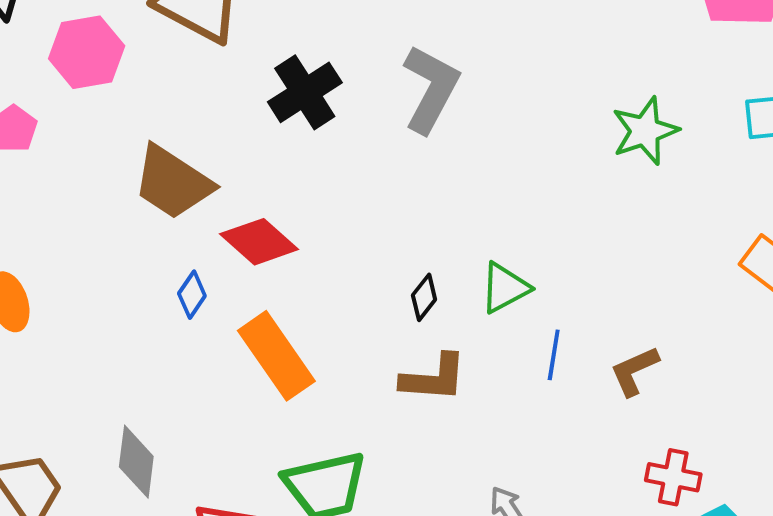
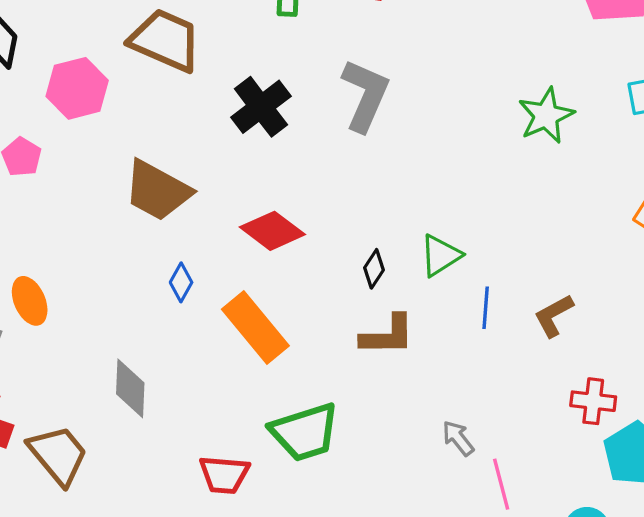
red diamond: (259, 242) -> (272, 231), moved
gray diamond: (136, 462) -> (130, 388), moved

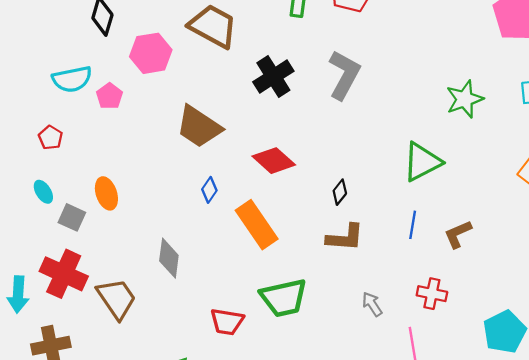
green triangle: (440, 255) -> (422, 162), moved, size x1.4
red cross: (593, 401) -> (432, 294), moved
gray arrow: (458, 438) -> (372, 304), moved

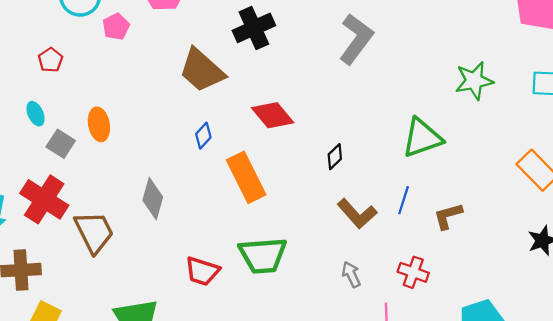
black cross: (273, 76) -> (254, 28), moved
brown L-shape: (345, 238) -> (357, 214), moved, turned 36

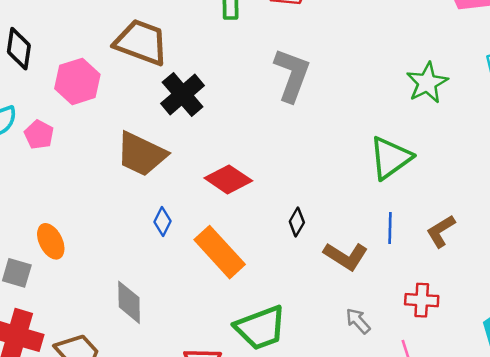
black diamond: (335, 157) -> (297, 222), moved

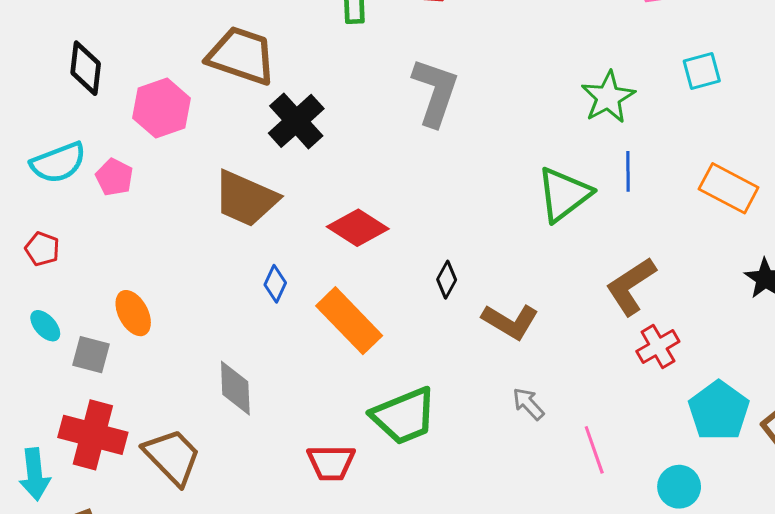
blue line: (390, 228) -> (628, 171), moved
brown L-shape: (441, 231) -> (631, 286), size x1.4
red cross: (422, 300) -> (658, 346), moved, turned -32

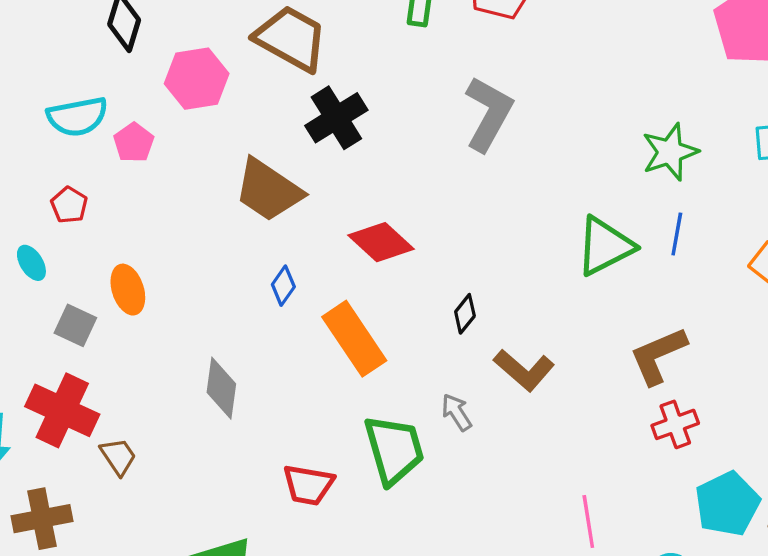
red pentagon: (42, 249) -> (69, 205), moved
cyan ellipse: (45, 326) -> (31, 263), moved
gray arrow: (528, 404) -> (457, 412), moved
green trapezoid: (404, 416) -> (394, 450), turned -94
brown trapezoid: (172, 457) -> (118, 456), moved, size x0.6

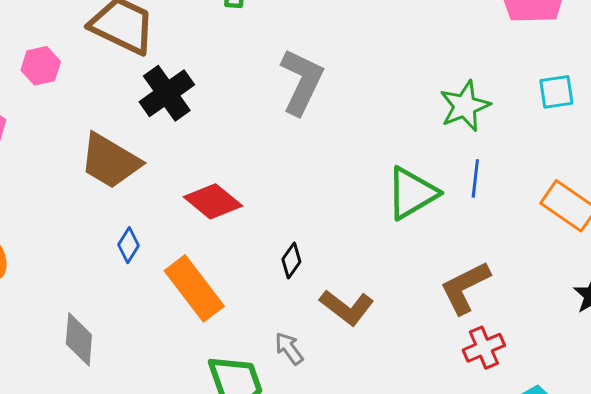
pink hexagon: (197, 79) -> (41, 66), size x0.7

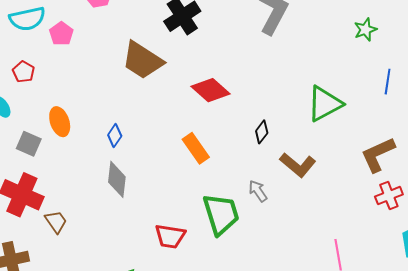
green star: (465, 106) -> (365, 30), moved, size x0.7
green triangle: (412, 193) -> (325, 104), moved
blue diamond: (129, 245) -> (115, 135), moved
orange rectangle: (194, 288) -> (196, 148), size x0.7

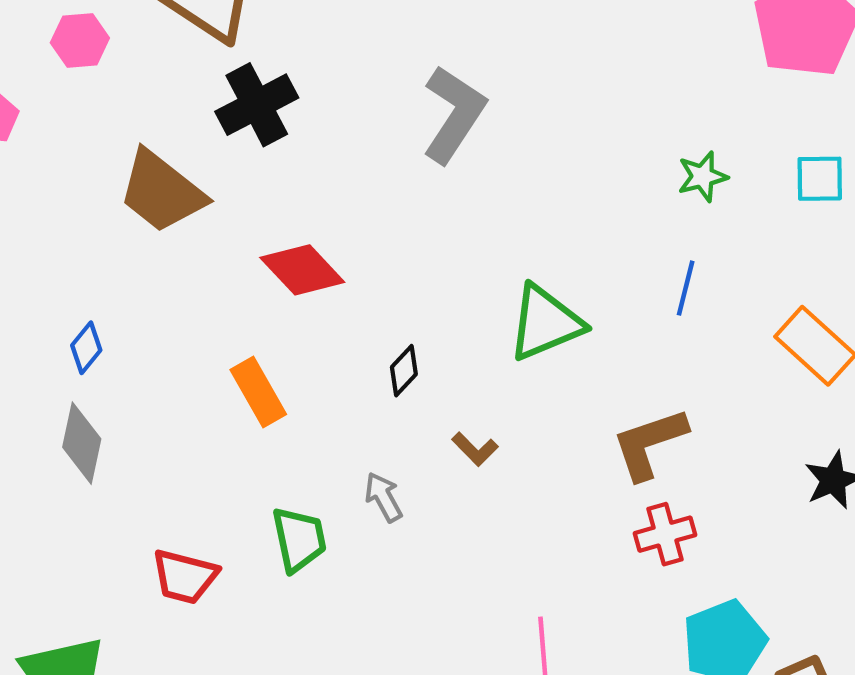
green star: (365, 30) -> (703, 177), moved
brown L-shape: (298, 165) -> (475, 449), size x0.6
green trapezoid: (221, 214) -> (299, 539), size x0.7

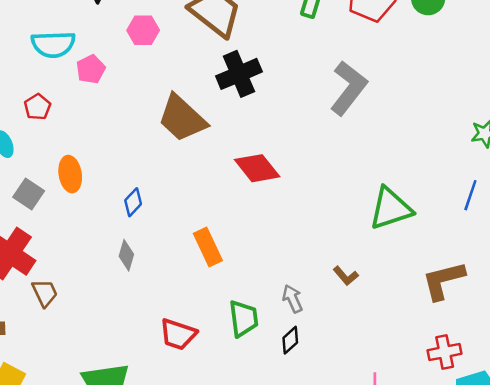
black diamond: (404, 371) -> (290, 340), moved
orange rectangle: (258, 392) -> (208, 247), moved
gray diamond: (82, 443) -> (126, 255), size x0.7
red cross: (665, 534) -> (445, 352), moved

